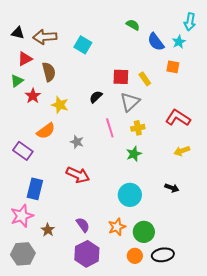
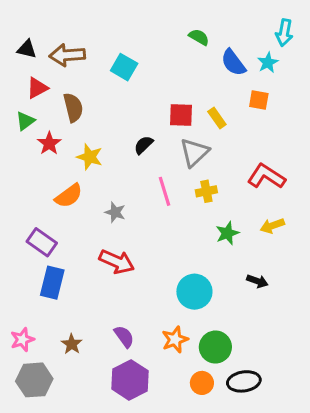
purple rectangle: (23, 151) -> (42, 242), moved
green star: (134, 154) -> (227, 233), moved
pink star: (22, 216) -> (22, 340), moved, size x0.7

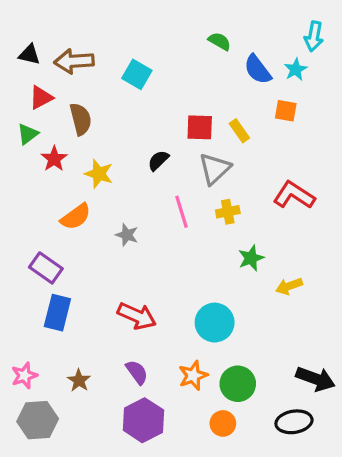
yellow arrow: (272, 226) -> (289, 286), moved
red arrow: (117, 262) -> (137, 316), moved
black arrow: (257, 281) -> (315, 379), moved, size x1.6
black ellipse: (244, 381) -> (294, 422), moved

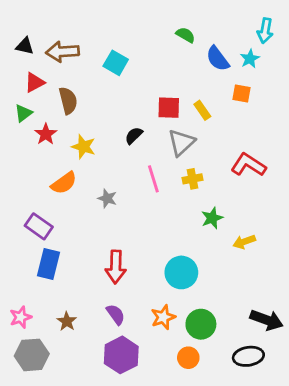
red arrow: (137, 316) -> (116, 267), turned 68

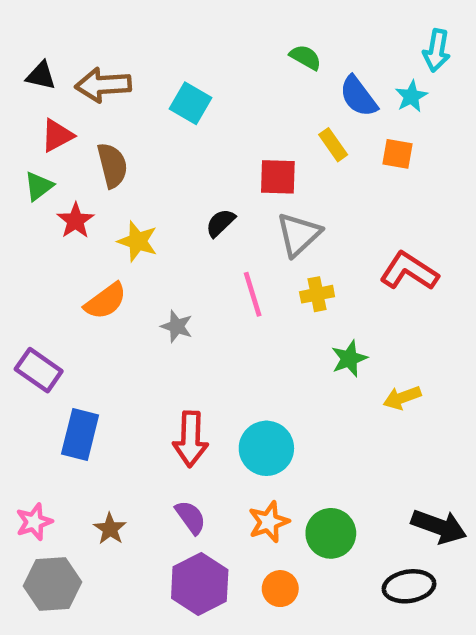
yellow rectangle: (202, 110) -> (333, 145), moved
purple rectangle: (39, 226) -> (39, 370), moved
cyan circle: (181, 272) -> (266, 448), moved
orange circle: (188, 358) -> (280, 589), moved

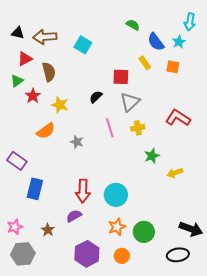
purple semicircle: (191, 517) -> (74, 216), moved, turned -84

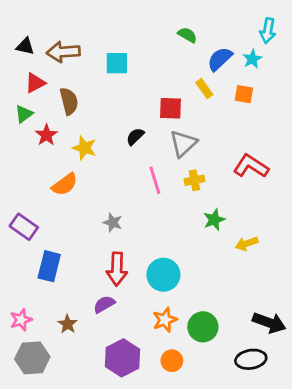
blue semicircle: (156, 42) -> (220, 59), turned 84
cyan square: (83, 45) -> (117, 63), turned -30
gray star: (77, 142) -> (113, 223), moved

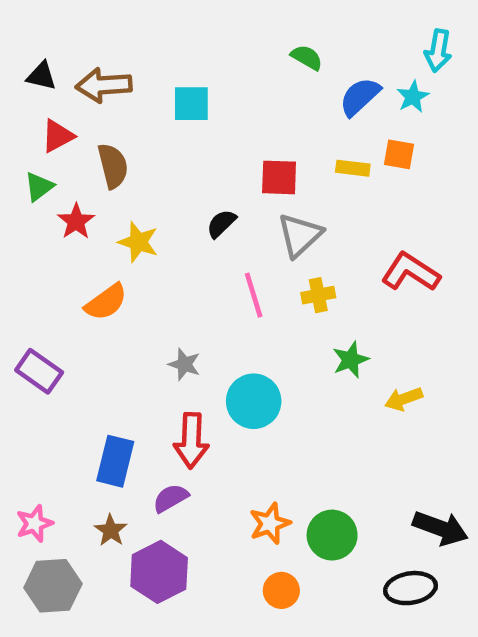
yellow rectangle: (204, 89) -> (353, 168), moved, turned -48
blue rectangle: (49, 266) -> (115, 461), moved
cyan circle: (163, 275) -> (254, 401), moved
purple hexagon: (123, 358) -> (159, 572), moved

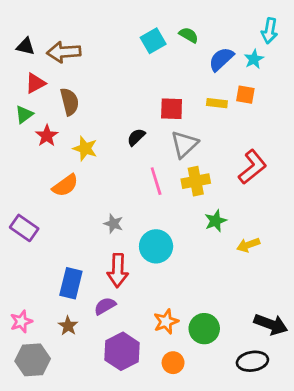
cyan square: (191, 104) -> (153, 41), moved, turned -30
red L-shape: (411, 272) -> (252, 167), turned 108
yellow cross: (318, 295) -> (196, 181), size x1.4
purple hexagon: (159, 572) -> (122, 351), moved

